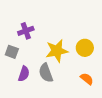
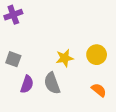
purple cross: (26, 31) -> (13, 15), moved
yellow star: (57, 51) -> (65, 58), size x0.7

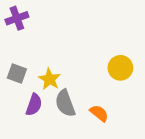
yellow star: (65, 58) -> (50, 79), moved, turned -30
orange semicircle: (99, 90) -> (99, 113), moved

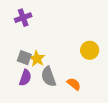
purple cross: (17, 18) -> (23, 18), moved
gray square: (17, 73) -> (24, 58), moved

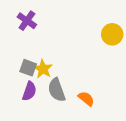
purple cross: (23, 18) -> (27, 21), turned -35
yellow circle: (90, 50) -> (112, 34), moved

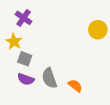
yellow star: (43, 69) -> (14, 42), moved
purple semicircle: (29, 91) -> (26, 79), turned 91

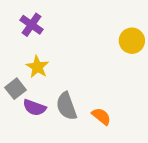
yellow star: (14, 42) -> (37, 67), moved
gray square: (25, 59) -> (16, 89), moved, turned 32

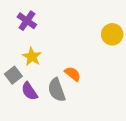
purple semicircle: (34, 108) -> (29, 91), turned 36
orange semicircle: (101, 116) -> (73, 74), moved

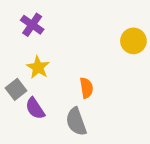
orange semicircle: (73, 74) -> (86, 88), turned 42
gray semicircle: (57, 90) -> (76, 122), moved

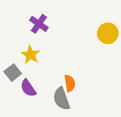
purple cross: (32, 25) -> (39, 24), moved
orange semicircle: (86, 88) -> (70, 83), moved

